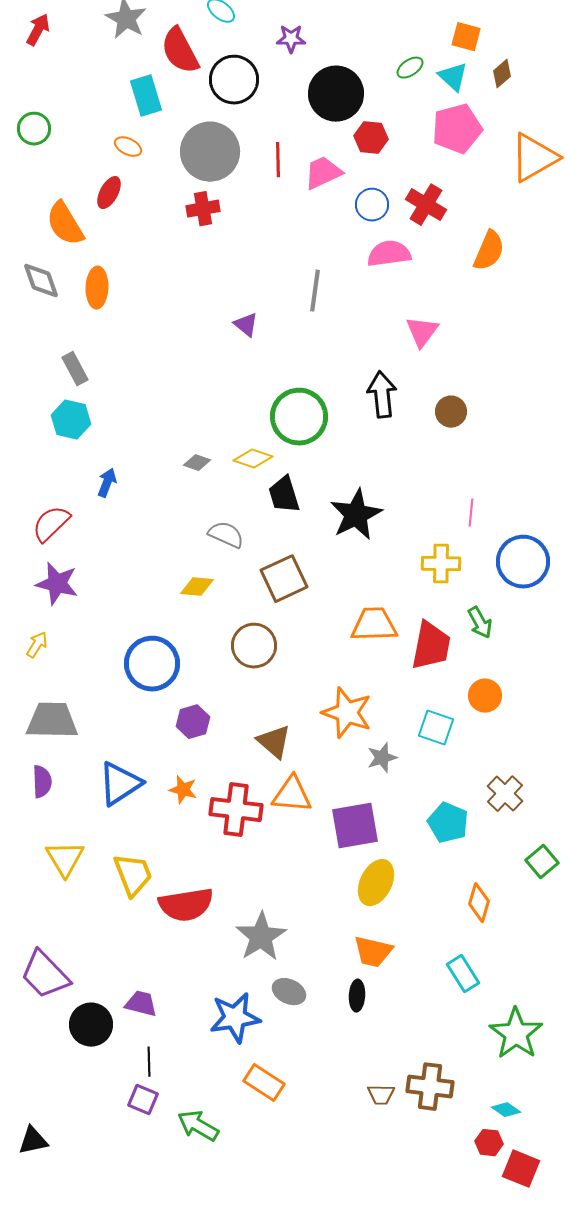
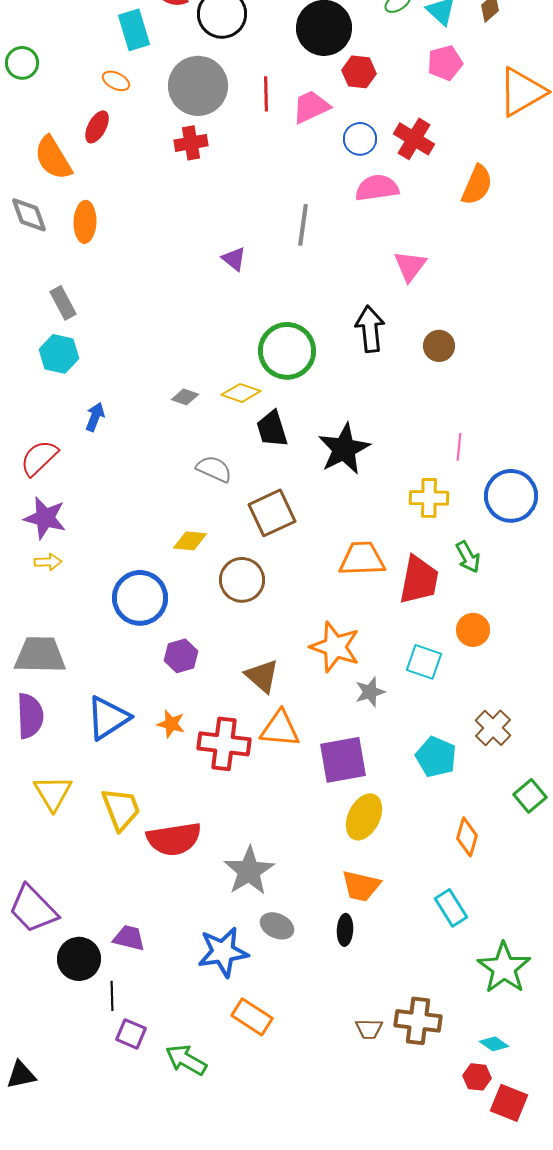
pink pentagon: (457, 129) -> (445, 63), size x0.7
yellow diamond: (197, 587) -> (190, 541), moved
yellow arrow: (37, 645) -> (48, 562), moved, turned 56
purple semicircle: (42, 782) -> (30, 716), size x1.4
black line: (149, 1062) -> (112, 996), moved

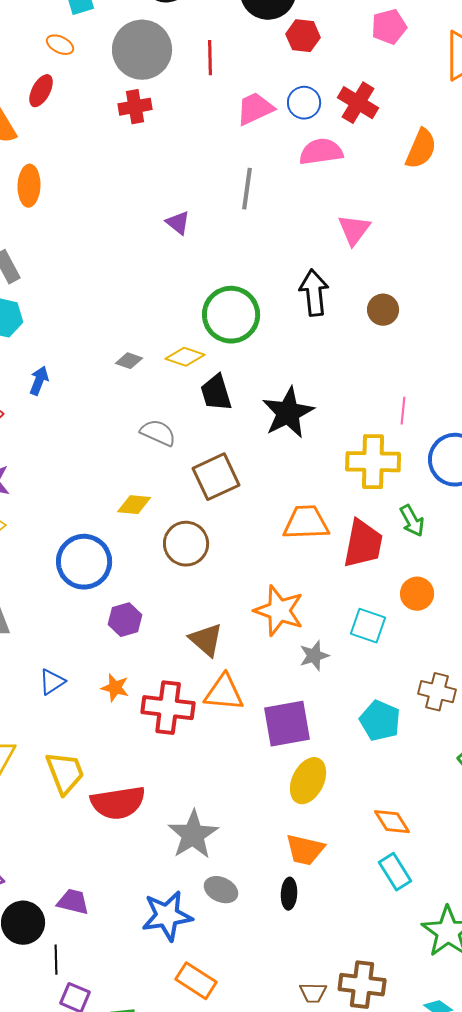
pink trapezoid: (311, 107) -> (255, 109), moved
yellow cross: (429, 498) -> (373, 462), size x1.4
blue triangle: (108, 718) -> (52, 682), size x0.6
brown cross: (493, 728) -> (437, 692), turned -30
orange diamond: (467, 837) -> (392, 822), moved, turned -48

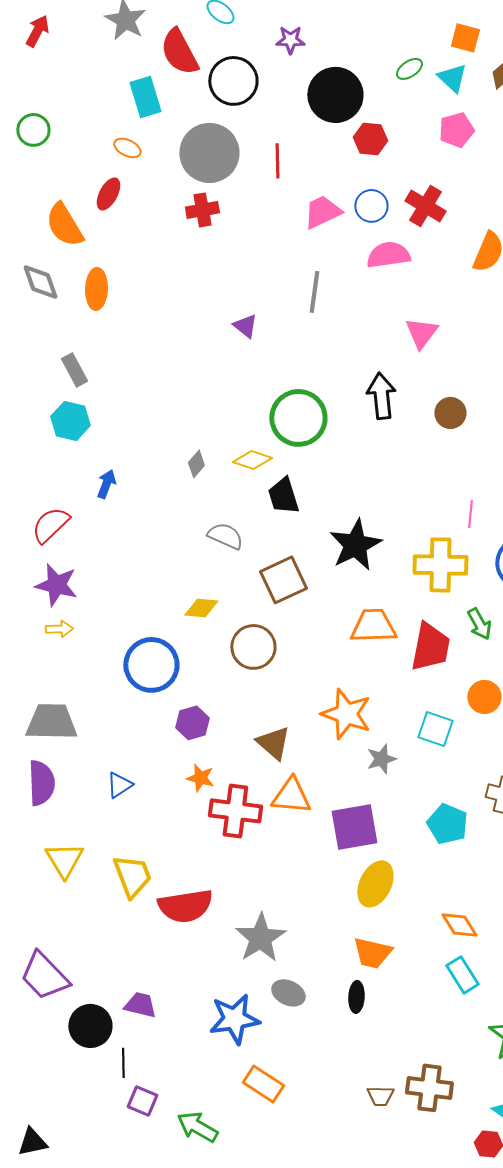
gray diamond: (129, 361) -> (196, 464), turned -68
black star: (288, 413) -> (355, 545), moved
orange star: (115, 688) -> (200, 778), moved

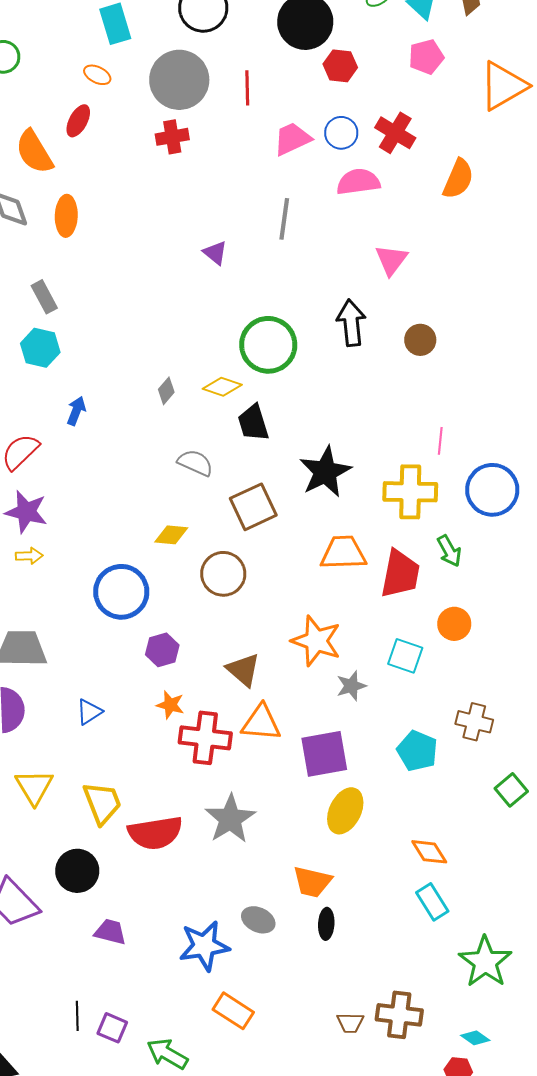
gray star: (260, 938) -> (230, 819), moved
orange trapezoid: (372, 953) -> (312, 882), moved
black circle: (90, 1026) -> (77, 871), moved
black line: (123, 1063) -> (77, 1016), moved

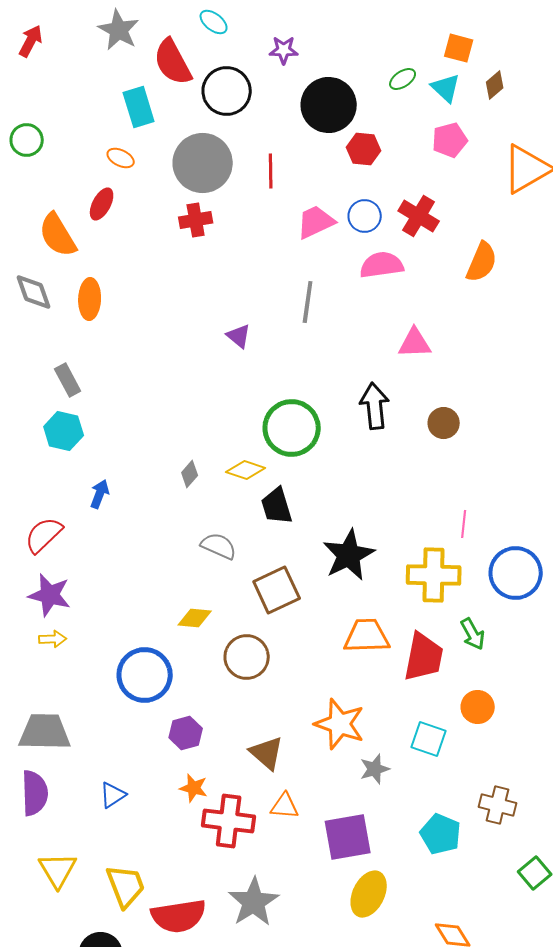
pink triangle: (391, 260) -> (415, 343), turned 51
orange triangle: (261, 723) -> (285, 806), size x0.7

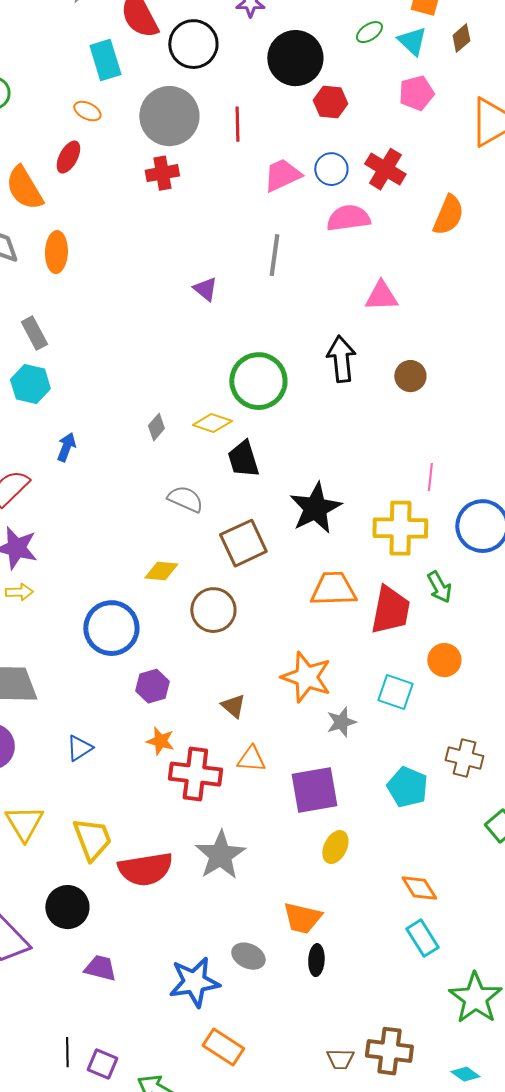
brown triangle: (267, 753) -> (233, 706), size x0.7
yellow ellipse: (369, 894) -> (335, 847), size x0.7

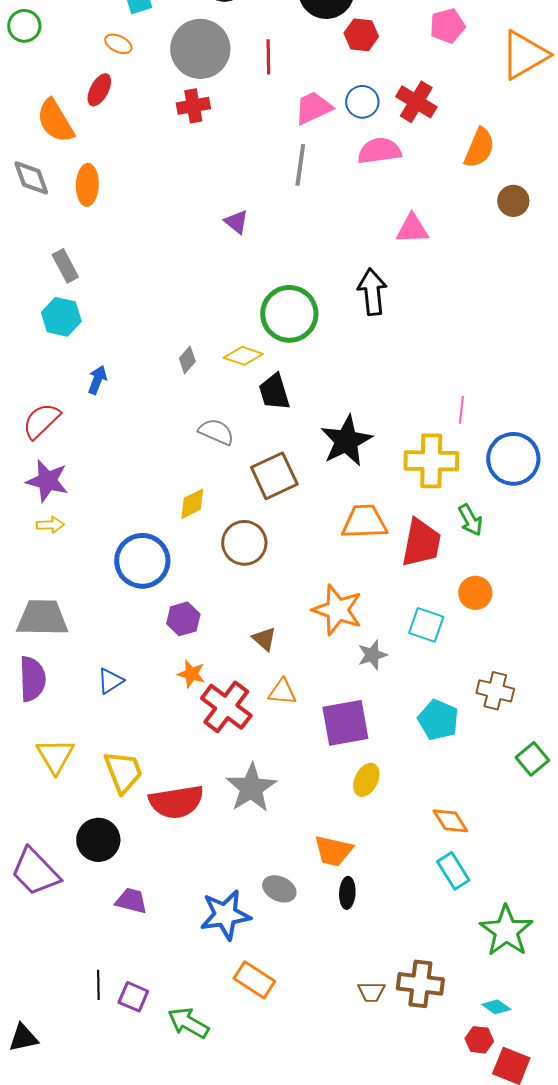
gray line: (274, 255) -> (300, 165), moved
brown circle: (410, 376) -> (513, 201), moved
yellow diamond: (161, 571) -> (192, 504), turned -32
red cross: (195, 774) -> (226, 707), turned 30

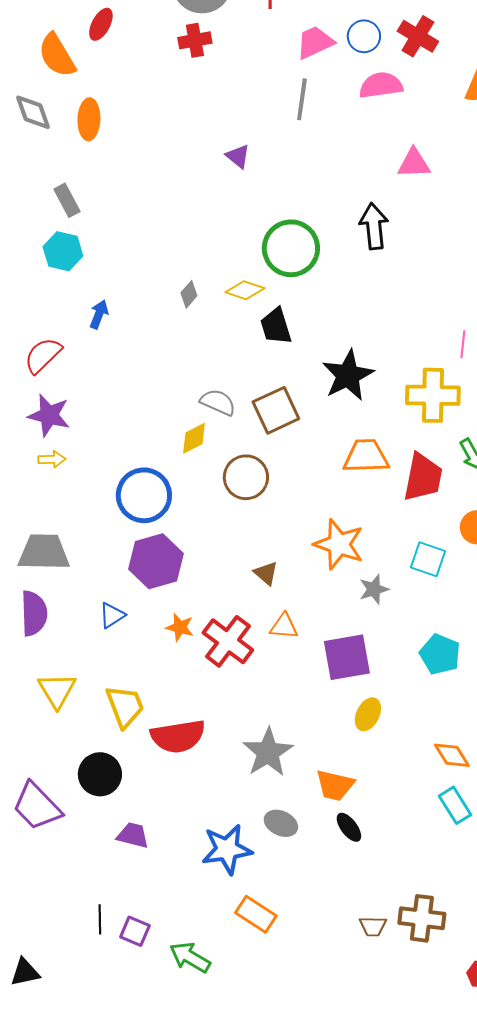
gray semicircle: (216, 432) -> (218, 402), moved
purple hexagon: (183, 619) -> (156, 561), moved, size x1.6
orange star: (191, 674) -> (180, 627), moved
gray star: (251, 788) -> (268, 752), moved
black ellipse: (347, 893) -> (349, 827), turned -40

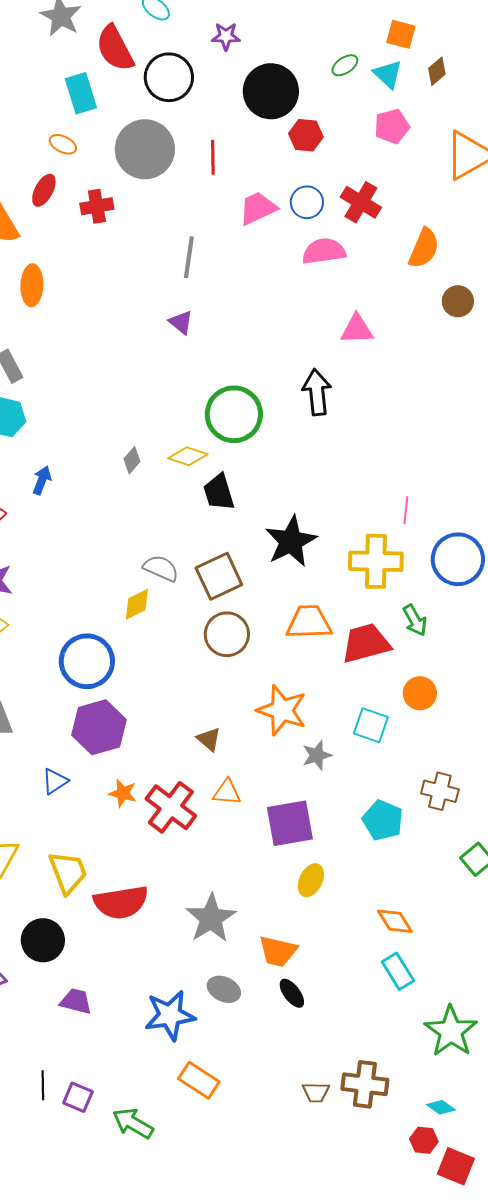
red cross: (195, 40) -> (97, 206), moved
gray line: (302, 99) -> (189, 257), moved
brown circle: (246, 477) -> (227, 634), moved
red trapezoid: (423, 477) -> (366, 643), turned -116

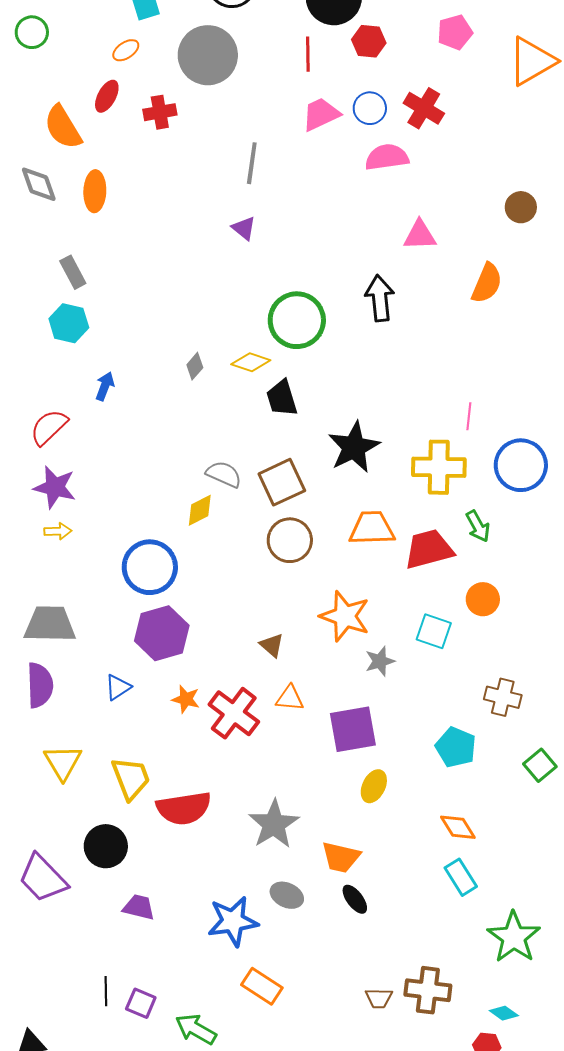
orange ellipse: (63, 144) -> (126, 50), turned -60
red line: (213, 157) -> (308, 54), moved
orange semicircle: (424, 248) -> (487, 283), moved
cyan pentagon: (383, 820) -> (456, 747), moved

